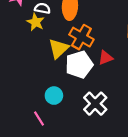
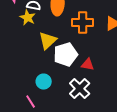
orange cross: (81, 37) -> (83, 22), moved, turned -30
red triangle: (106, 58) -> (88, 64), moved, turned 32

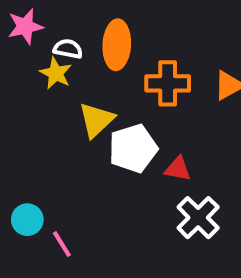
cyan circle: (44, 82) -> (27, 220), moved
white cross: (80, 88) -> (198, 218), moved

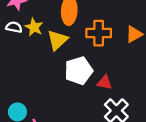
white semicircle: (68, 49) -> (14, 27), moved
yellow triangle: (96, 120) -> (57, 40), moved

